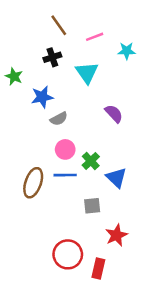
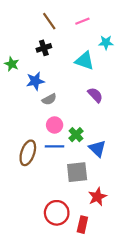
pink line: (95, 37) -> (82, 21), moved
cyan triangle: (87, 73) -> (85, 61), moved, turned -36
gray square: (92, 206) -> (77, 172), size x1.5

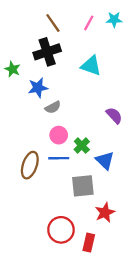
pink line: (82, 21) -> (89, 23), turned -40
cyan star: (106, 43) -> (114, 20), moved
black cross: (44, 48) -> (47, 52), size x1.6
purple semicircle: (95, 95) -> (114, 115), moved

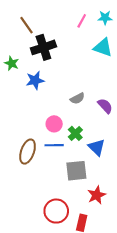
brown line: (53, 23) -> (26, 25), moved
cyan triangle: (91, 66) -> (103, 47), moved
gray semicircle: (53, 107) -> (77, 98), moved

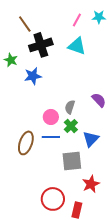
cyan triangle: (103, 47) -> (77, 46), moved
gray semicircle: (77, 98) -> (70, 107), moved, turned 136
blue triangle: (97, 147) -> (91, 139), turned 30

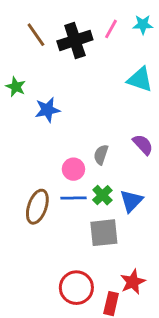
black cross: (41, 45) -> (75, 40), moved
cyan triangle: (77, 46) -> (140, 79), moved
green cross: (71, 126) -> (102, 195), moved
red star: (91, 184) -> (133, 282), moved

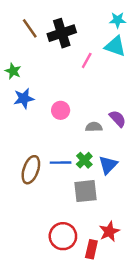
pink line: (111, 29) -> (87, 60), moved
cyan triangle: (140, 79) -> (115, 46), moved
blue star: (47, 110) -> (24, 98), moved
gray semicircle: (101, 155) -> (94, 127), moved, turned 70
pink circle: (73, 169) -> (61, 110), moved

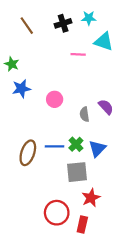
cyan star: (118, 20) -> (89, 18), moved
black cross: (62, 33) -> (63, 23), moved, size x0.7
pink line: (87, 60) -> (78, 54), turned 64
gray semicircle: (94, 127) -> (84, 114), turned -96
red star: (109, 231) -> (91, 198), moved

